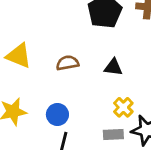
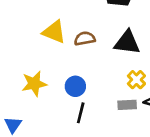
yellow triangle: (19, 56) -> (54, 32), moved
black triangle: (113, 67) -> (127, 42), size x1.5

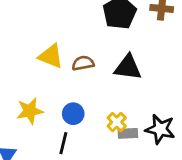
yellow cross: (136, 80) -> (117, 122), moved
black line: (81, 113) -> (63, 143), moved

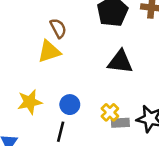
yellow triangle: (51, 56) -> (49, 51), turned -40
brown semicircle: (83, 63) -> (58, 28), moved, turned 72

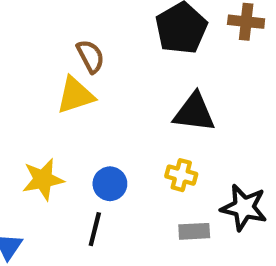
yellow cross: (110, 112) -> (181, 175), moved, turned -30
gray rectangle: (120, 123) -> (194, 231), moved

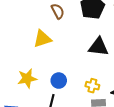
brown semicircle: (90, 56) -> (58, 11), moved
yellow cross: (181, 175) -> (92, 86), moved

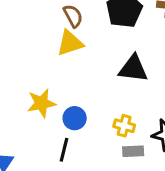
yellow triangle: (42, 39) -> (70, 43), moved
yellow star: (27, 78) -> (41, 103), moved

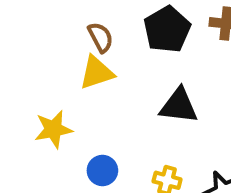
yellow star: (41, 103) -> (53, 129), moved

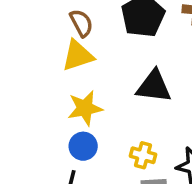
yellow star: (53, 129) -> (85, 108), moved

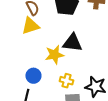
yellow star: (85, 108) -> (54, 55), moved

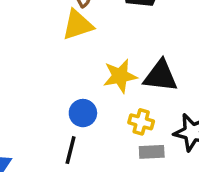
black triangle: (72, 43) -> (161, 76), moved

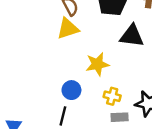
black triangle: (161, 76) -> (132, 36), moved

